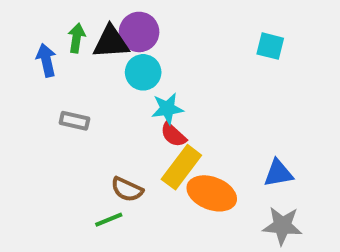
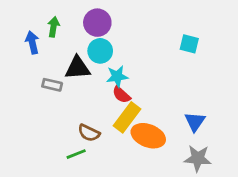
black triangle: (111, 42) -> (78, 68), moved
cyan square: (270, 46) -> (189, 44), moved
blue triangle: (278, 173) -> (195, 122), turned -45

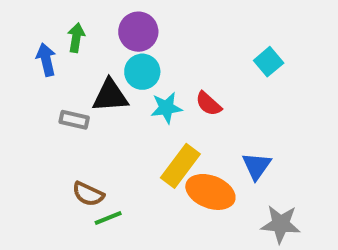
cyan square: (189, 44) -> (269, 62), turned 36
red semicircle: (121, 95) -> (208, 104), moved
blue triangle: (195, 122) -> (257, 166), moved
brown semicircle: (89, 133) -> (88, 194), moved

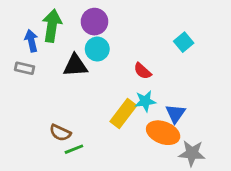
green arrow: (76, 38) -> (52, 26), size x1.6
cyan star: (166, 108) -> (145, 101), moved
gray rectangle: (74, 120) -> (25, 68), moved
orange ellipse: (210, 192) -> (163, 133), moved

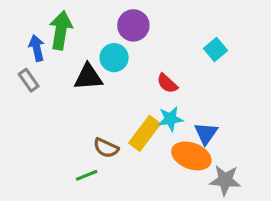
purple circle: (94, 22) -> (133, 25), moved
gray rectangle: (25, 68) -> (29, 80), turned 42
brown semicircle: (60, 133) -> (106, 148), moved

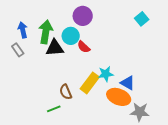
green arrow: (61, 30) -> (46, 32), moved
cyan square: (216, 50) -> (142, 19), moved
red semicircle: (167, 83) -> (84, 47), moved
blue triangle: (206, 133) -> (128, 83), turned -35
brown semicircle: (106, 148) -> (66, 92), turned 42

